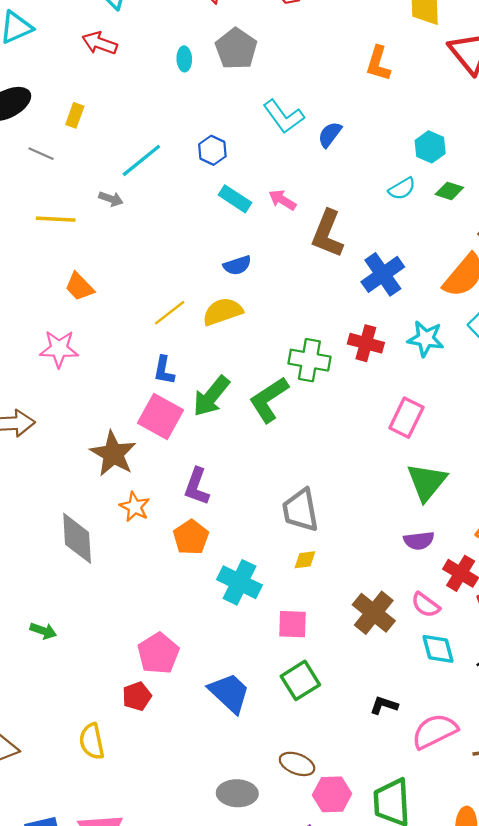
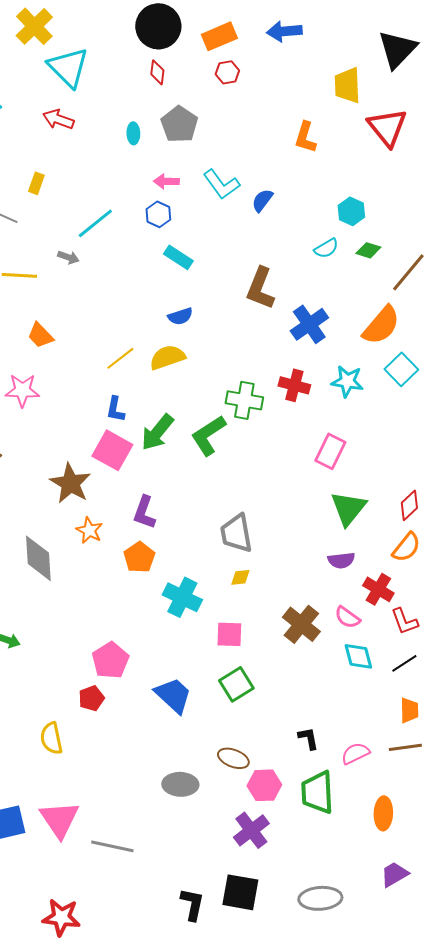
pink arrow: (282, 200) -> (166, 181), moved, turned -30
black L-shape: (384, 705) -> (308, 738), moved, turned 60
pink semicircle: (435, 731) -> (355, 753), moved, size x0.7

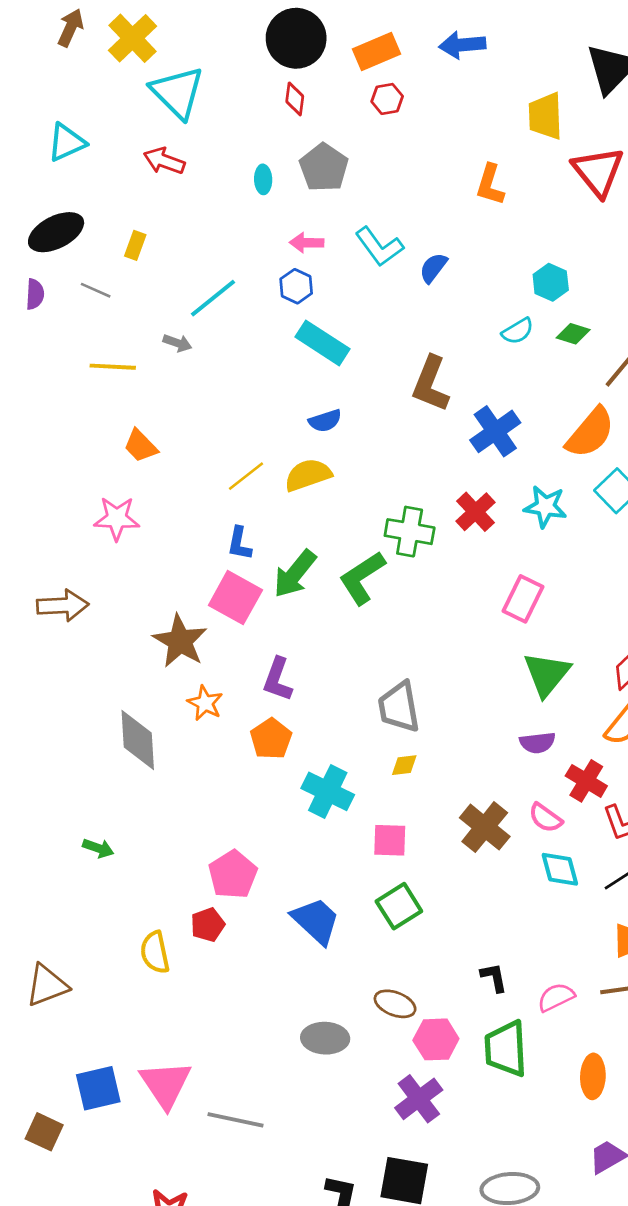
cyan rectangle: (178, 257) -> (322, 343), size x1.4
red cross: (294, 385) -> (475, 512), turned 32
yellow semicircle: (51, 738) -> (155, 952), moved

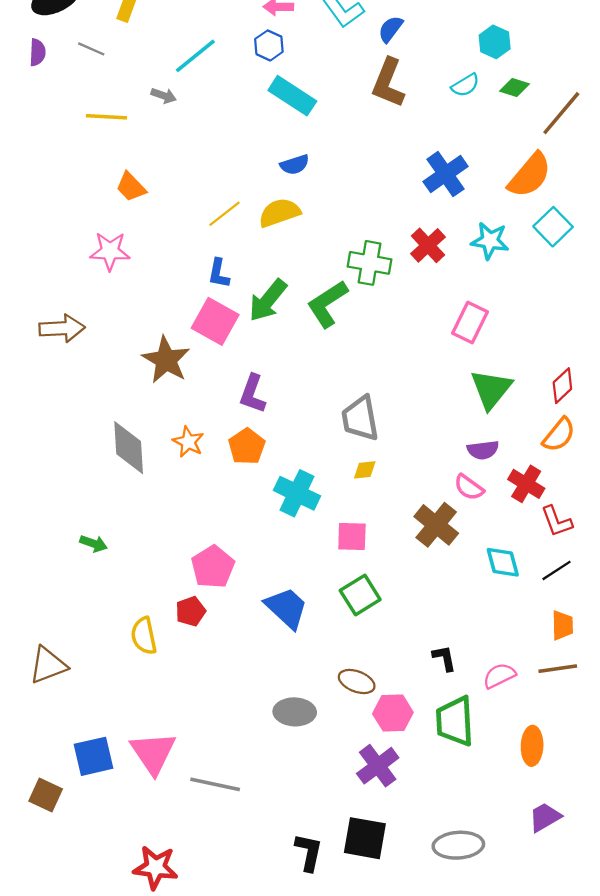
brown L-shape: (431, 384) -> (388, 83), moved
orange star: (205, 703) -> (188, 442), moved
pink semicircle: (545, 818) -> (469, 487), moved

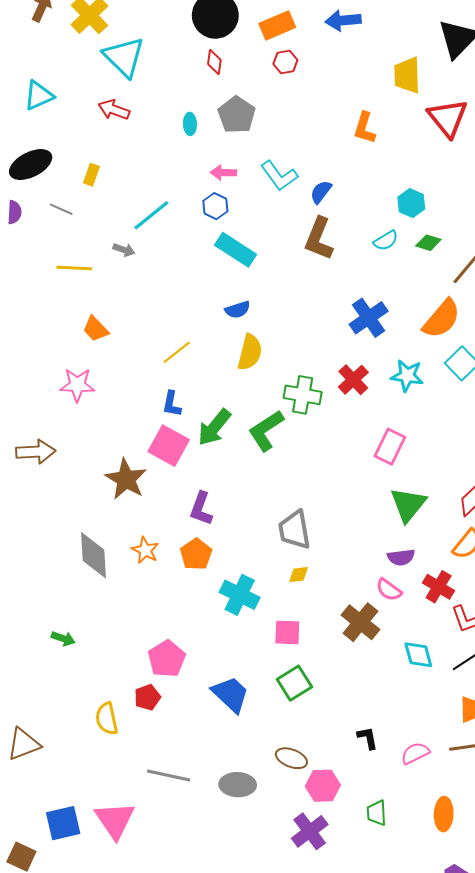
yellow semicircle: (279, 213) -> (250, 352), moved, turned 123
green trapezoid: (455, 721) -> (377, 813), moved, size x0.6
gray line: (215, 784) -> (169, 775), moved

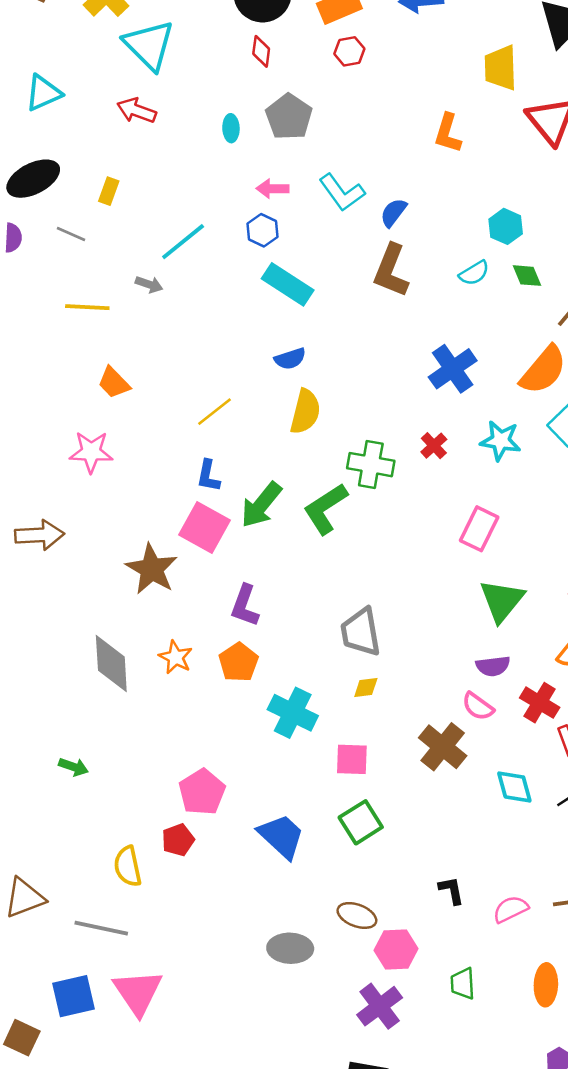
green diamond: (428, 243) -> (527, 276), turned 50
red cross: (353, 380) -> (434, 446), size x0.7
gray line: (169, 775) -> (101, 928), moved

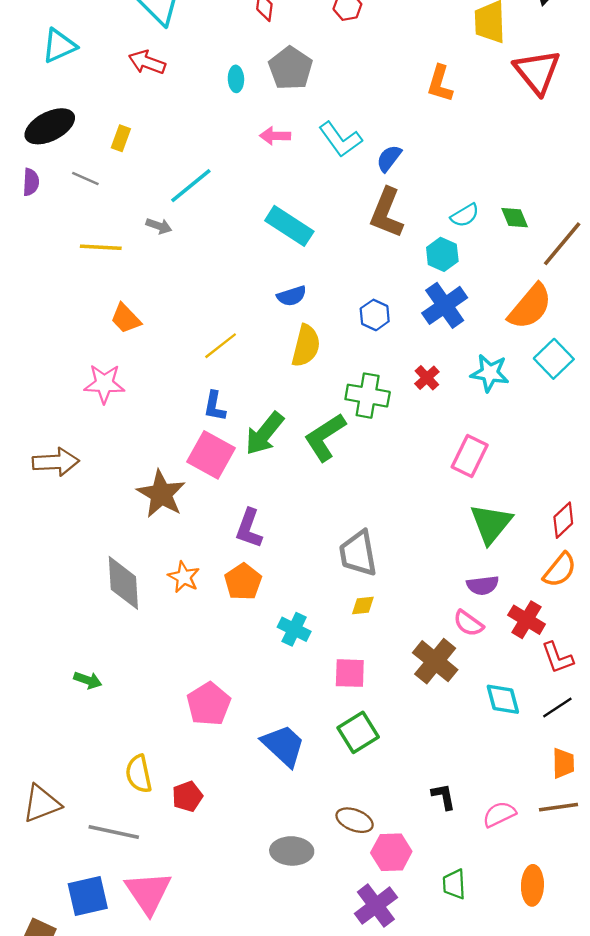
cyan hexagon: (506, 226) -> (442, 254), moved
blue hexagon: (262, 230) -> (375, 315), moved
cyan cross: (293, 713) -> (294, 629), size x0.7
red pentagon: (178, 840) -> (187, 796), moved

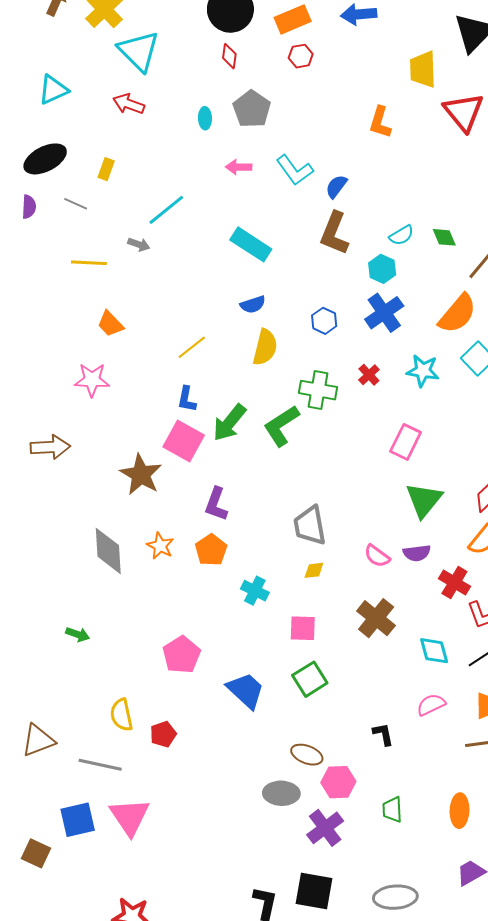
pink semicircle: (468, 623) -> (377, 556), moved
pink semicircle: (499, 814) -> (431, 705), moved
gray ellipse: (292, 851) -> (281, 793), moved

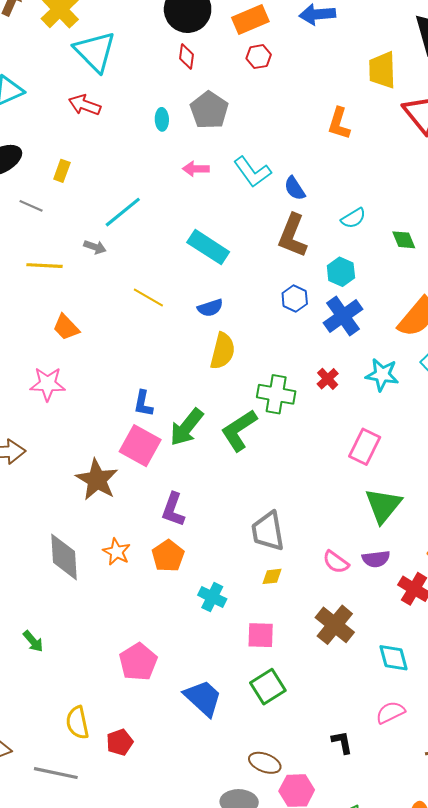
blue semicircle: (336, 186) -> (295, 188), turned -70
cyan semicircle: (401, 235) -> (353, 218), moved
blue hexagon: (324, 321) -> (295, 298), moved
yellow line: (192, 347) -> (148, 297), moved, turned 68
green arrow: (78, 634) -> (33, 641), turned 30

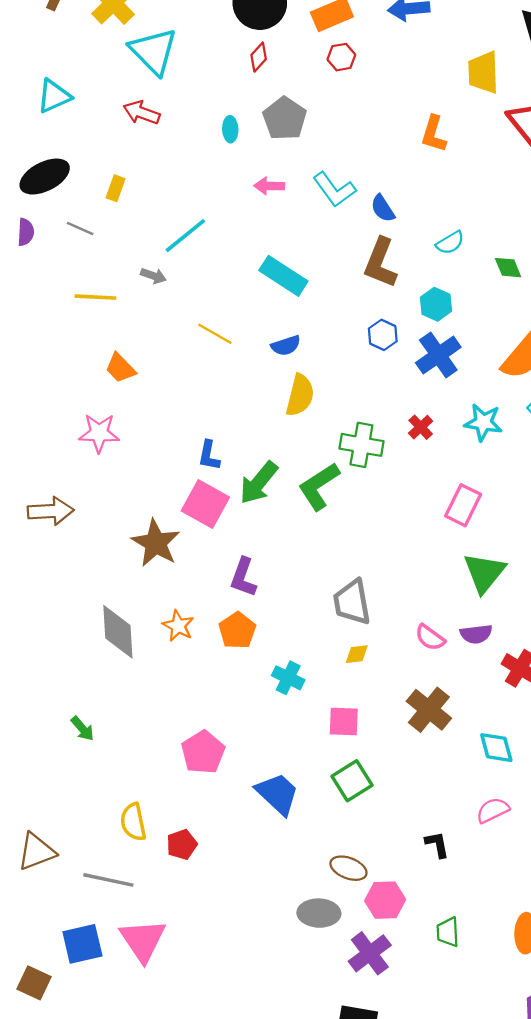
red diamond: (187, 57) -> (259, 57), turned 35

